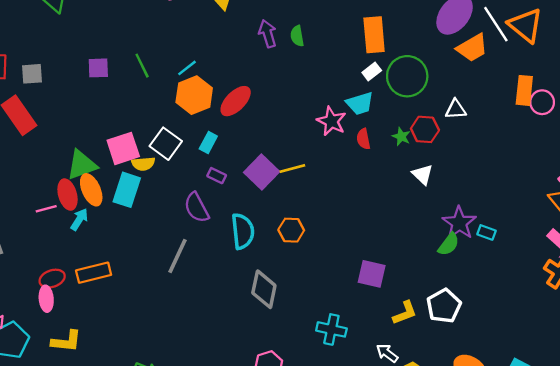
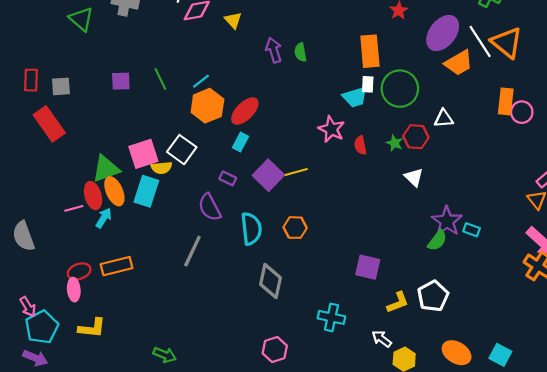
white rectangle: (372, 71) -> (368, 84), turned -49
cyan trapezoid: (360, 103) -> (355, 97), moved
cyan rectangle: (208, 142) -> (241, 142), moved

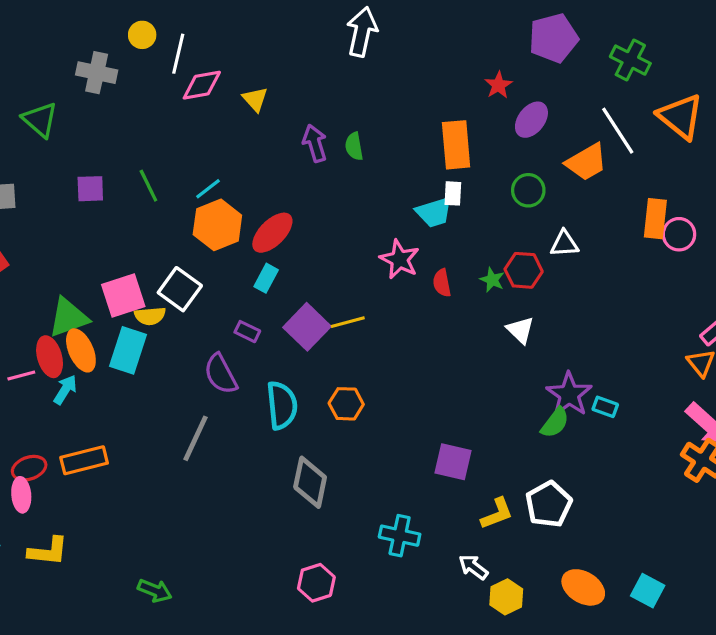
green triangle: (81, 19) -> (40, 120), moved
purple ellipse: (443, 33) -> (531, 120), moved, size x0.7
orange triangle: (507, 43) -> (681, 117), moved
green circle: (400, 89) -> (528, 190), moved, size x0.6

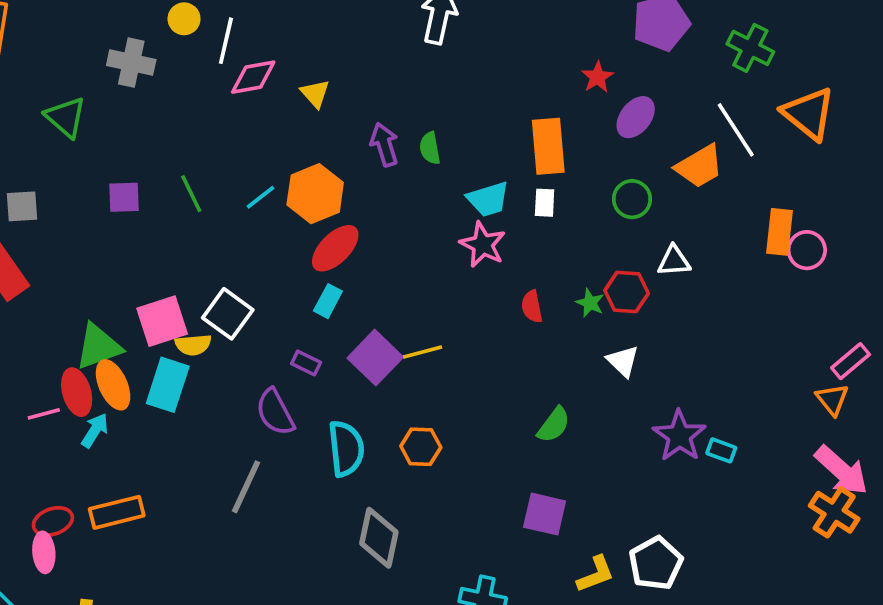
cyan trapezoid: (434, 212) -> (488, 199), moved
orange hexagon: (217, 225) -> (315, 194), moved
pink star: (400, 259) -> (483, 245), moved
green semicircle: (555, 423) -> (554, 425), moved

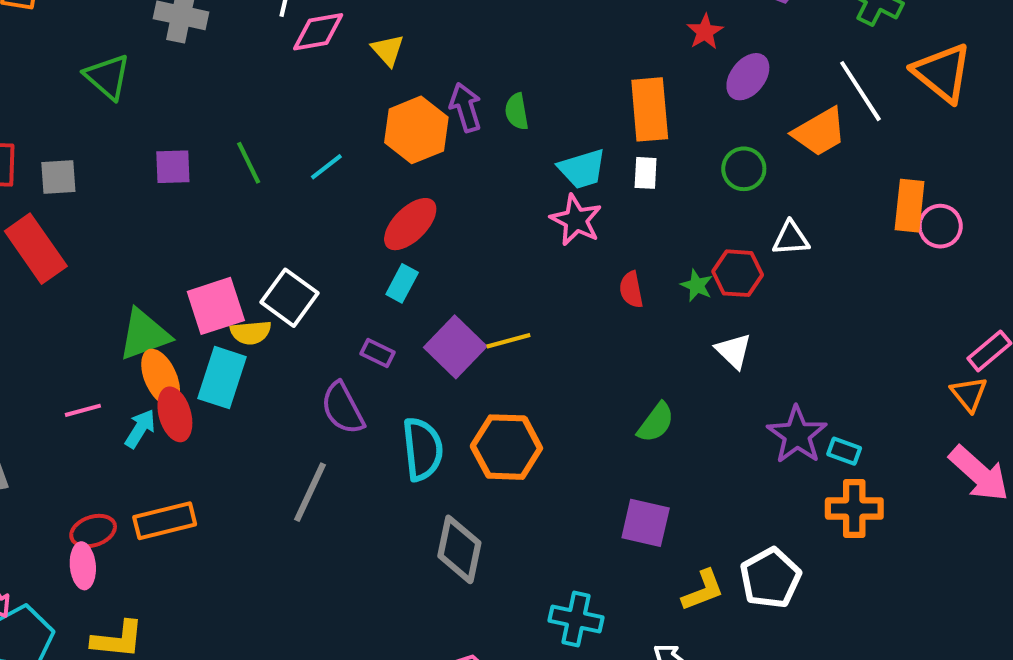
orange hexagon: (315, 194) -> (416, 130), moved
red ellipse: (77, 392) -> (175, 414), moved
orange hexagon: (421, 447) -> (506, 447), size x1.5
orange cross: (834, 512) -> (854, 508), moved, turned -33

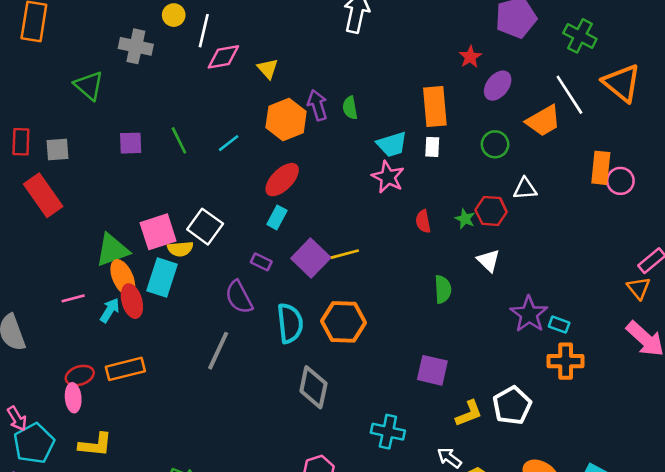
green semicircle: (656, 423) -> (443, 289), moved, turned -40

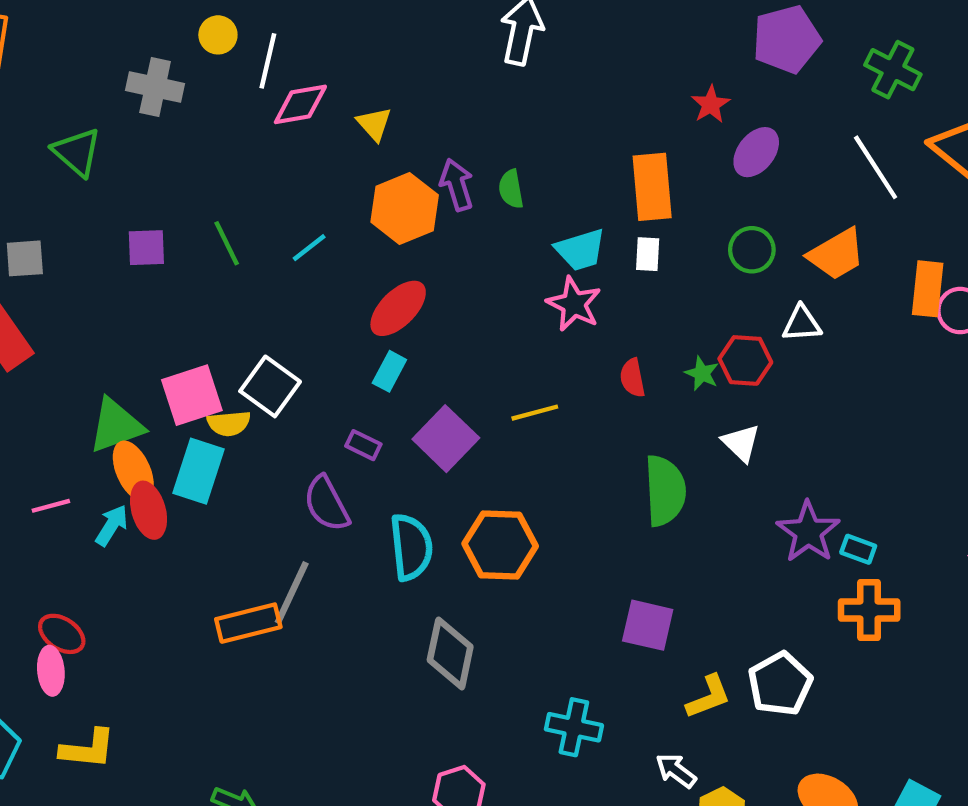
orange trapezoid: (543, 121) -> (836, 254), moved
yellow line: (345, 254) -> (535, 413), moved
green semicircle: (443, 289) -> (665, 491), size x1.5
orange rectangle: (125, 369) -> (248, 623), moved
red ellipse: (80, 376) -> (62, 634), turned 52

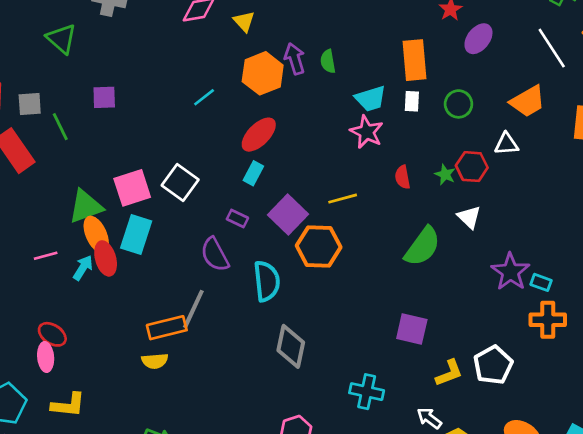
green line: (227, 243) -> (60, 127), moved
green circle: (752, 250) -> (458, 104), moved
yellow semicircle: (229, 423) -> (155, 361), moved
green semicircle: (665, 491) -> (423, 246), turned 39
orange hexagon: (500, 545) -> (319, 246), moved

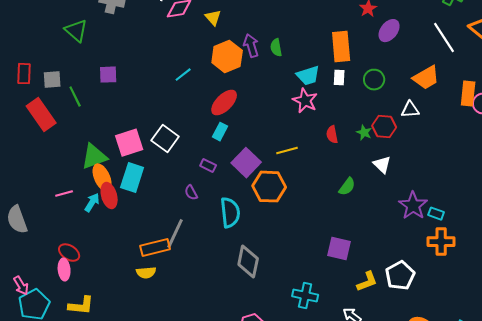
green semicircle: (423, 246) -> (347, 187), size x0.6
purple semicircle: (215, 254) -> (191, 193), size x0.6

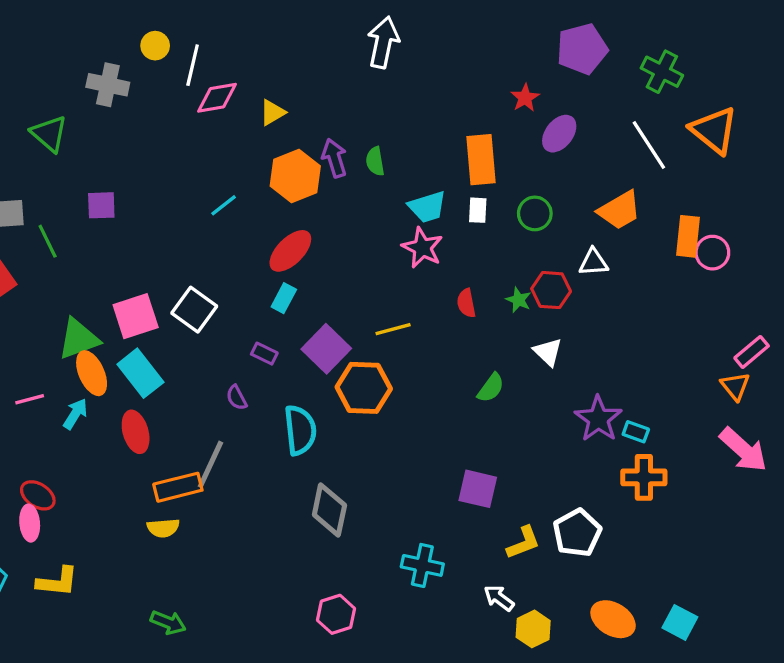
yellow triangle: (213, 18) -> (272, 112), turned 42
cyan rectangle: (132, 178) -> (140, 373), turned -56
red ellipse: (109, 196) -> (136, 432), moved

